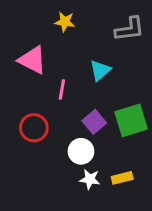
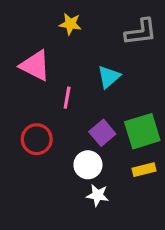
yellow rectangle: (122, 178) -> (144, 170), moved

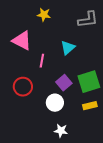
white star: (98, 195) -> (61, 131), moved

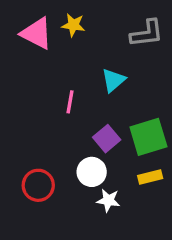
pink triangle: (22, 41) -> (37, 33), moved
red circle: (23, 87) -> (38, 185), moved
white star: (61, 131) -> (108, 200), moved

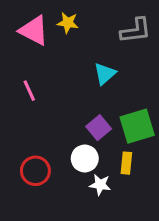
pink line: (70, 102) -> (29, 91), moved, turned -35
yellow rectangle: (150, 177) -> (126, 163), moved, turned -70

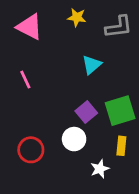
yellow star: (68, 23) -> (77, 17), moved
yellow rectangle: (126, 163) -> (121, 146), moved
white star: (100, 185) -> (100, 169), moved, turned -30

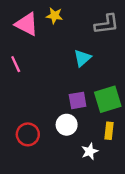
yellow star: (77, 17) -> (54, 16), moved
pink line: (25, 80) -> (16, 64), moved
purple square: (86, 112) -> (78, 100), turned 30

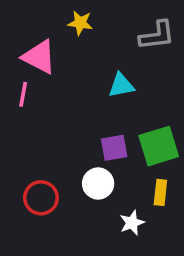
pink triangle: (27, 24) -> (39, 57), moved
cyan triangle: (82, 58) -> (121, 85), turned 30
pink line: (16, 64) -> (23, 94), turned 35

